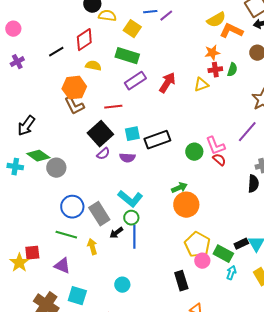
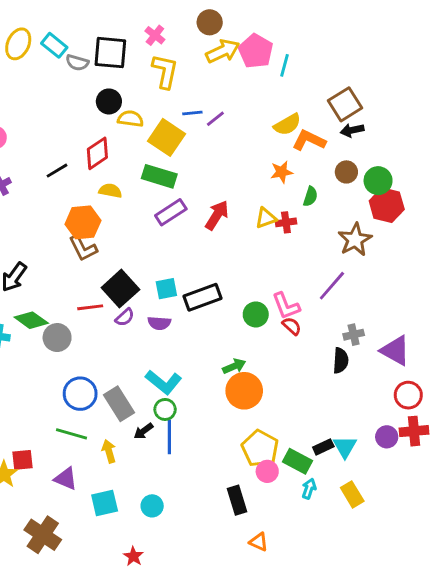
yellow square: (132, 29) -> (166, 137), size x1.4
red cross: (215, 70) -> (286, 222), moved
red line: (113, 107) -> (90, 307), moved
cyan square: (77, 296) -> (105, 503), moved, turned -30

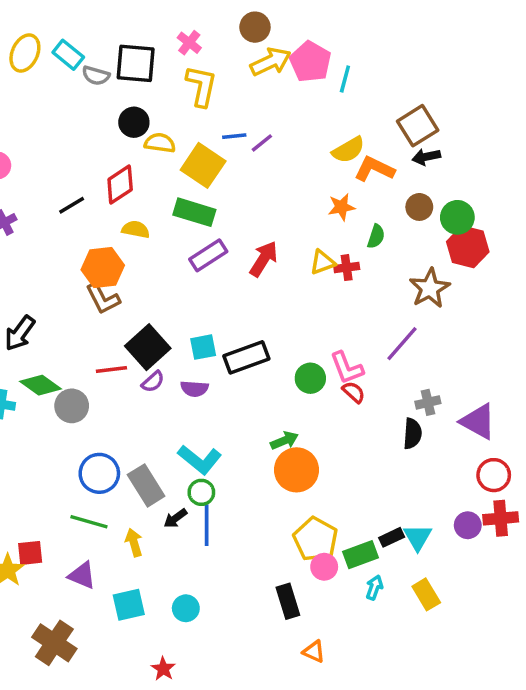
green rectangle: (297, 461) -> (361, 555), turned -48

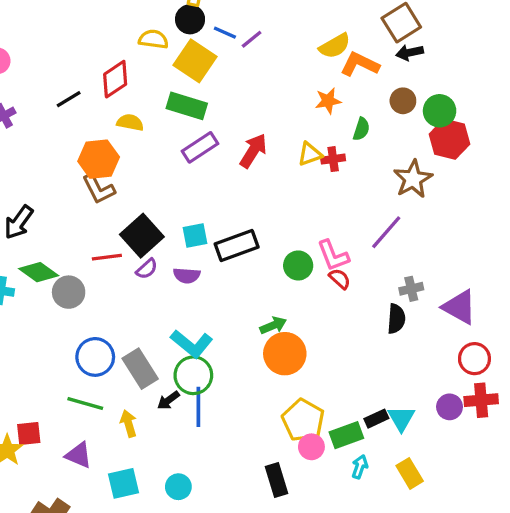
black circle: (134, 122) -> (190, 19), moved
blue line: (234, 136) -> (225, 33), turned 30
green circle: (201, 492) -> (193, 375), size x1.5

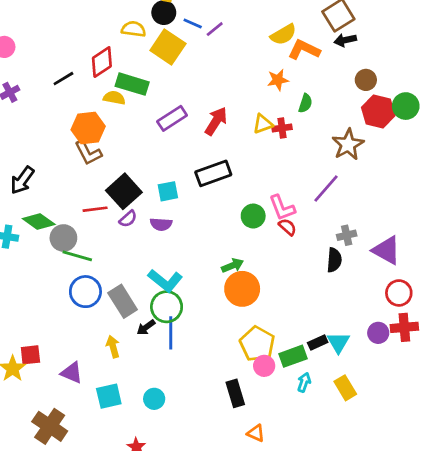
brown circle: (403, 101) -> (366, 80), moved
green rectangle: (187, 106) -> (132, 84), moved
green circle: (440, 111) -> (406, 106), moved
black rectangle: (237, 246) -> (213, 173), moved
green line: (85, 404) -> (77, 256), moved

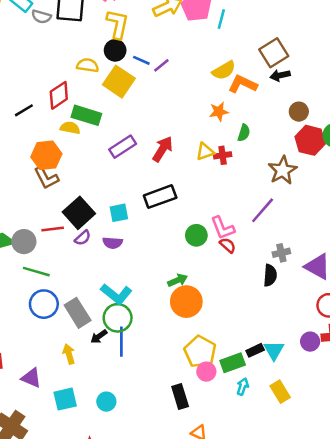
gray circle: (63, 238) -> (24, 242), moved

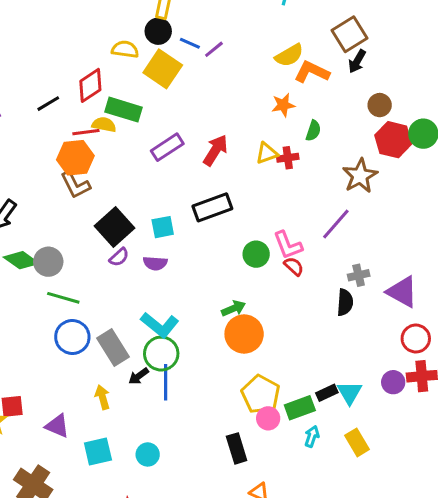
black arrow: (280, 75) -> (357, 61), turned -48
red line: (53, 229) -> (86, 132), moved

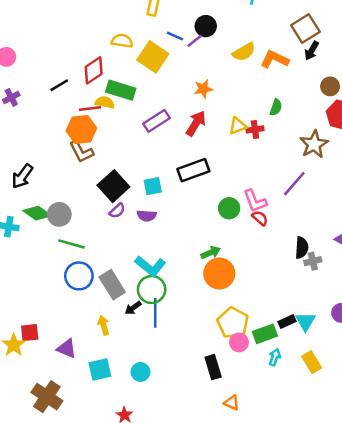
black circle: (158, 31) -> (206, 26), moved
yellow semicircle: (289, 55) -> (244, 52), moved
orange star: (283, 105) -> (203, 89), moved
gray cross: (359, 275) -> (313, 261), moved

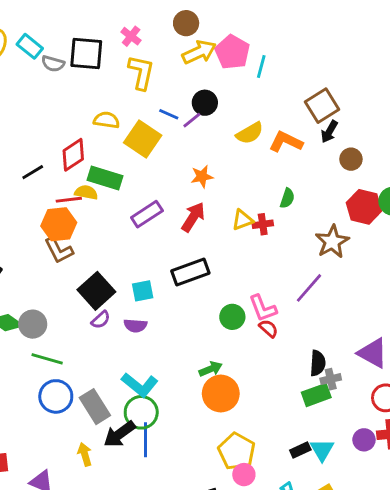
brown circle: (330, 86) -> (351, 159), moved
black arrow: (133, 308) -> (119, 434), size x1.6
green rectangle: (265, 334) -> (316, 395), moved

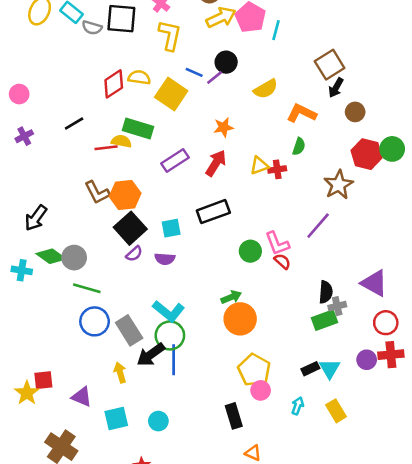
orange L-shape: (286, 142) -> (301, 113), moved
red diamond: (73, 155) -> (114, 84), moved
orange hexagon: (59, 224) -> (125, 195), moved

